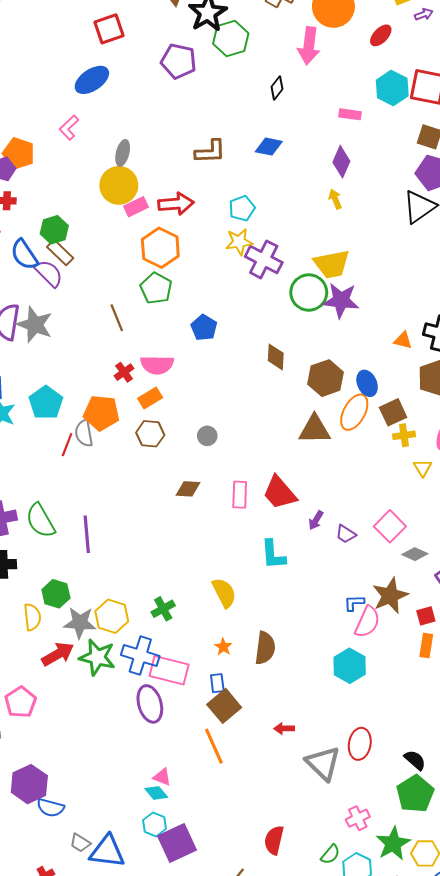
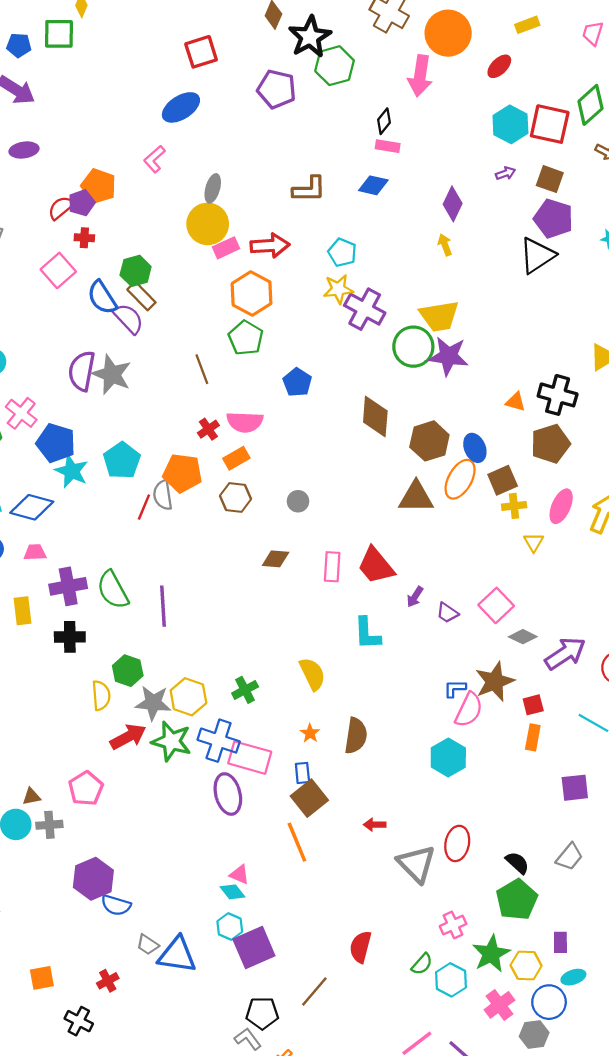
purple arrow: (424, 14) -> (505, 173), moved
pink rectangle: (350, 114) -> (388, 146), moved
cyan pentagon: (242, 208) -> (342, 252), turned -30
brown diamond: (276, 357) -> (375, 417), size x1.4

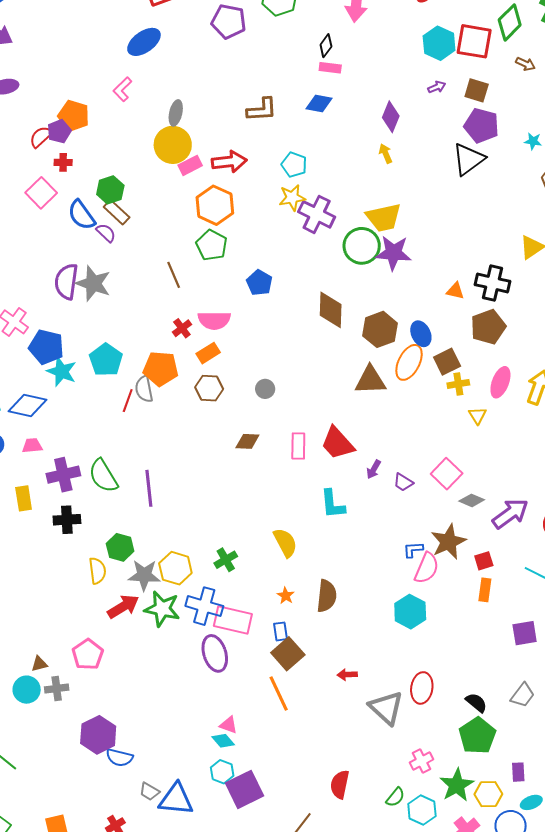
purple semicircle: (128, 319) -> (106, 233), size x0.7

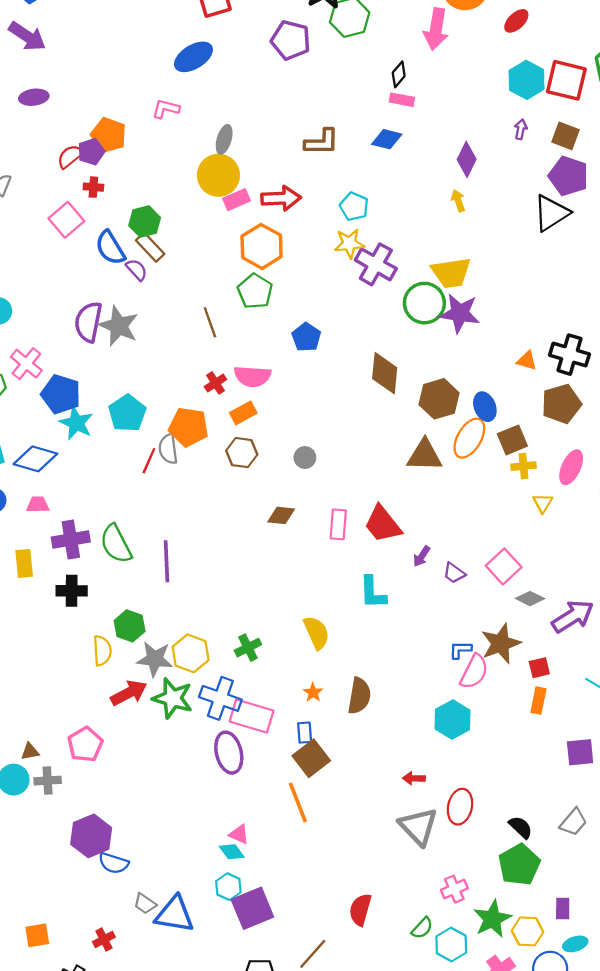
purple arrow: (437, 87) -> (521, 129), turned -60
pink L-shape: (122, 89) -> (166, 109), turned 55
red arrow: (347, 675) -> (414, 778), moved

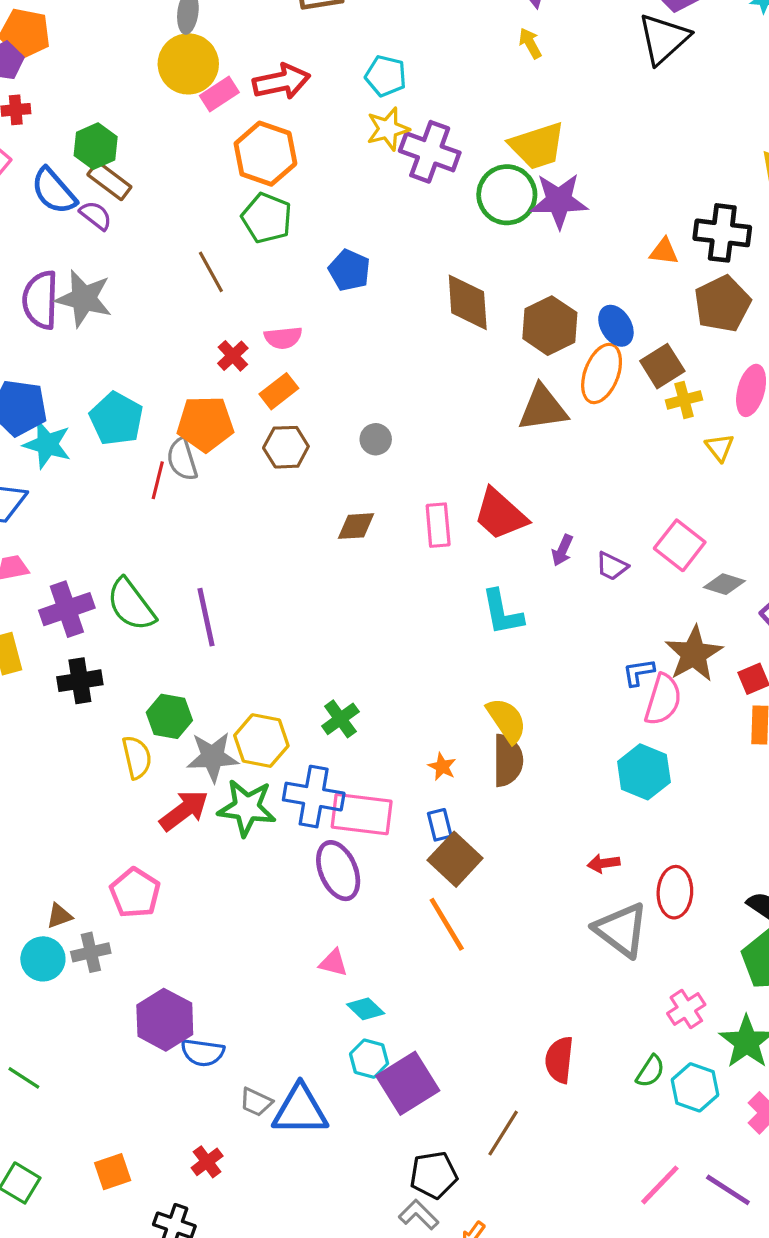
pink semicircle: (252, 376) -> (283, 338), size x0.7
yellow semicircle: (316, 633) -> (507, 720), moved
pink triangle: (239, 834) -> (333, 963), moved

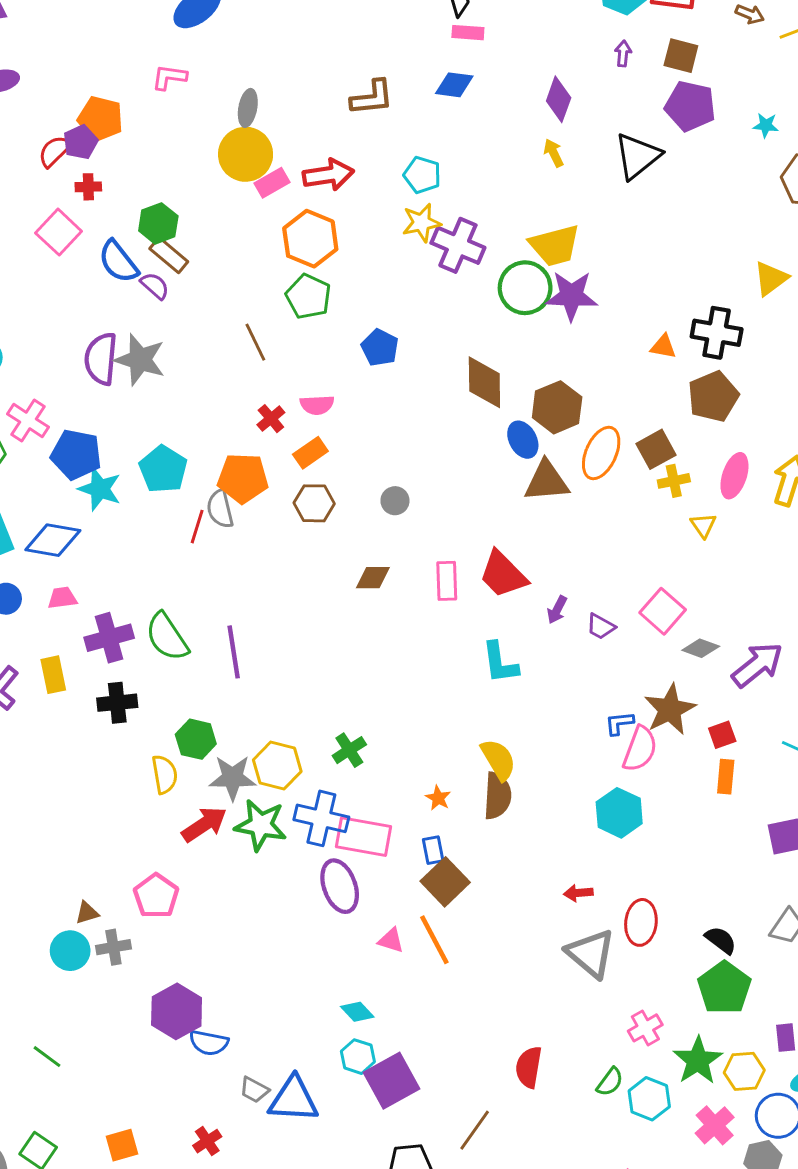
black triangle: (664, 39) -> (637, 156), moved
blue ellipse: (616, 326) -> (523, 440), moved
pink triangle: (333, 963) -> (391, 940), moved

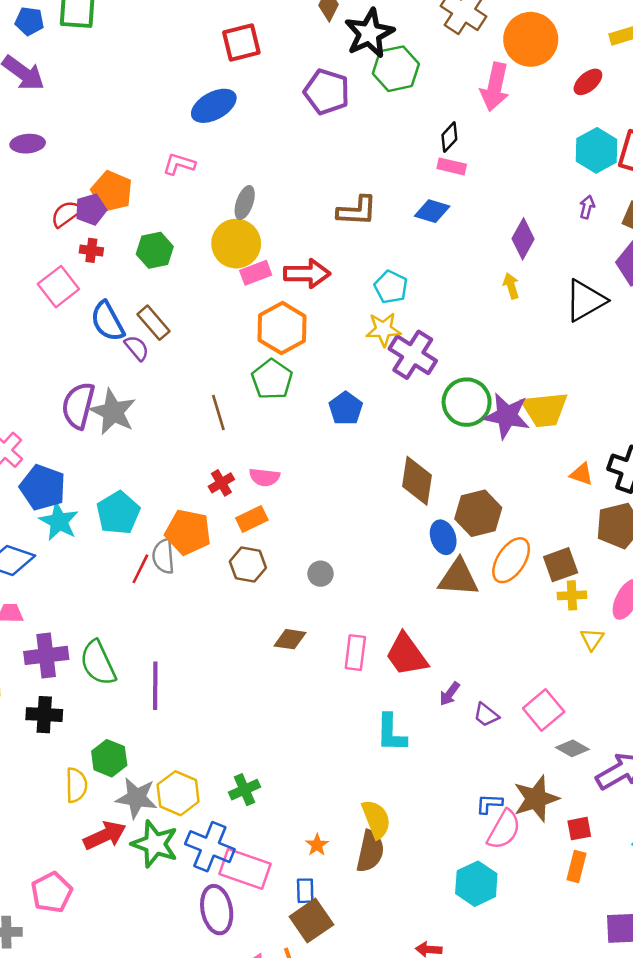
green hexagon: (158, 223) -> (155, 250), moved
yellow trapezoid: (555, 245) -> (545, 409), moved
blue pentagon: (380, 348) -> (346, 408), moved

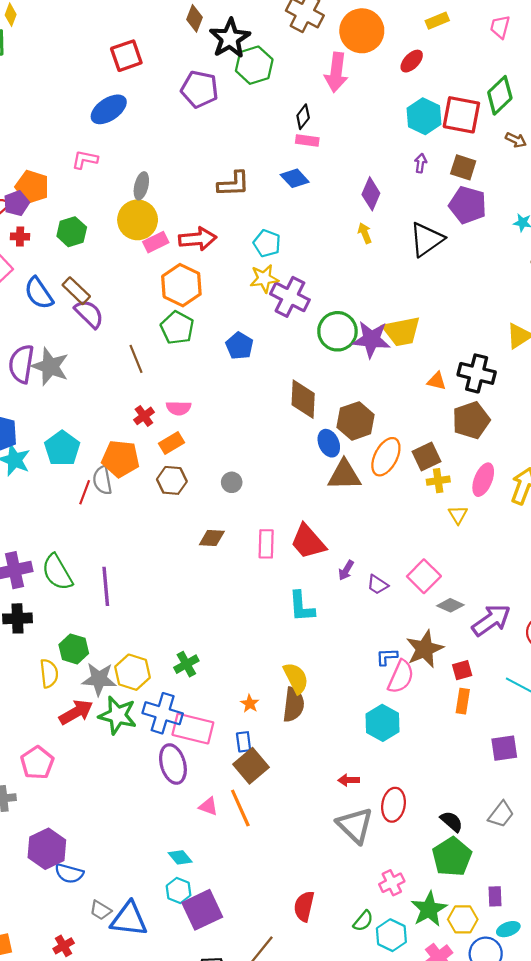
blue diamond: (432, 211) -> (295, 178), turned 36
purple semicircle: (137, 348) -> (89, 314), moved, size x1.4

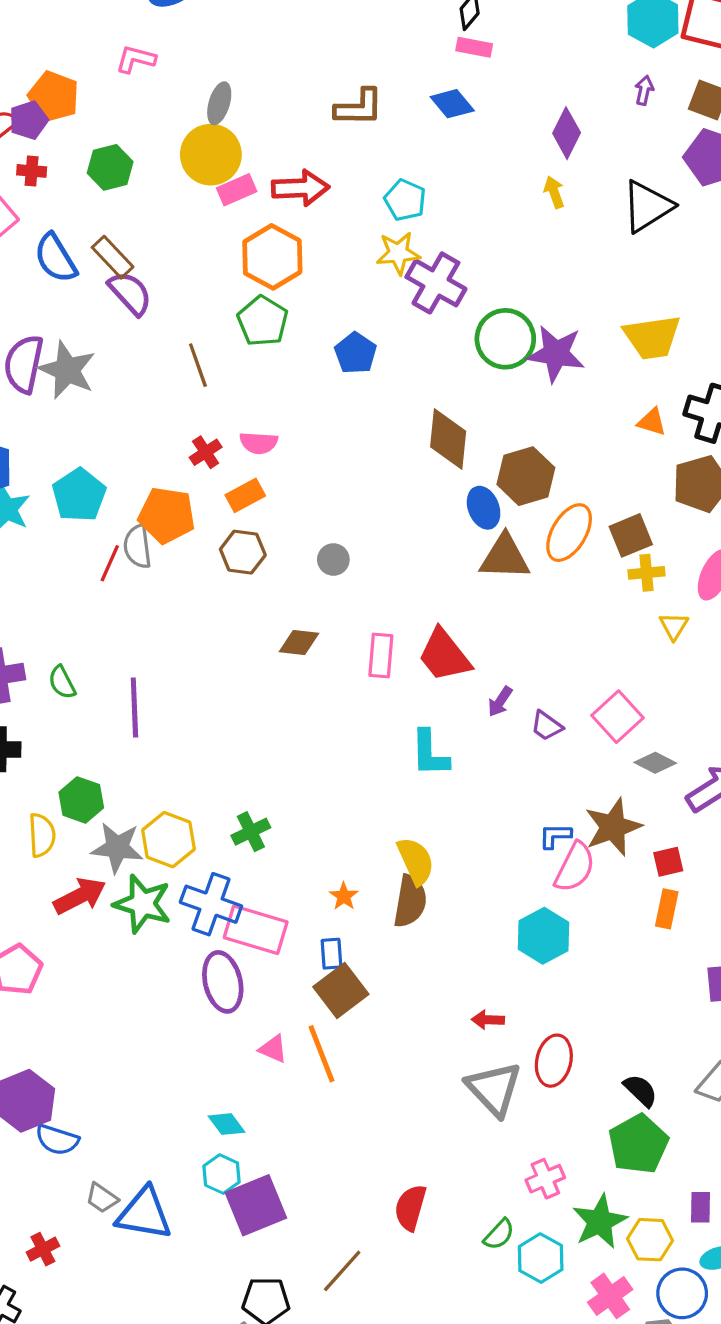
yellow trapezoid: (402, 331) -> (652, 337), moved
green semicircle: (57, 572) -> (62, 682), size x0.6

